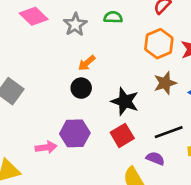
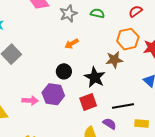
brown star: (165, 83) -> (114, 60), moved
black circle: (81, 88) -> (64, 71), moved

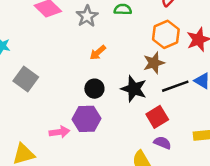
red square: (88, 102) -> (157, 117), moved
black line: (123, 106) -> (175, 86), moved

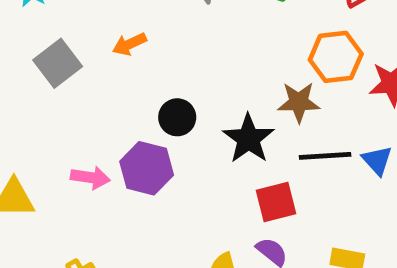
orange arrow: (98, 53) -> (129, 44), moved

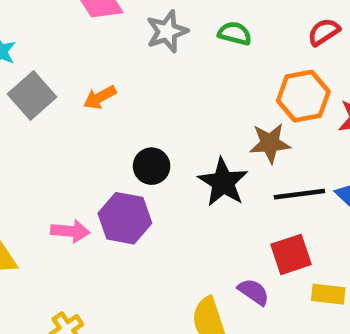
gray square: (58, 63) -> (32, 95), moved
red square: (276, 202) -> (291, 254), moved

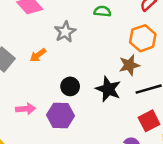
gray star: (167, 31) -> (65, 32), moved
pink arrow: (70, 231) -> (26, 109), moved

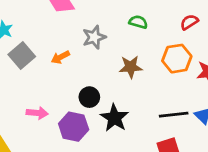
brown star: (129, 65) -> (131, 67), moved
black star: (108, 89) -> (114, 118), moved

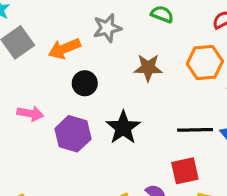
orange arrow: (60, 57) -> (64, 49), size x1.4
black circle: (89, 97) -> (85, 83), moved

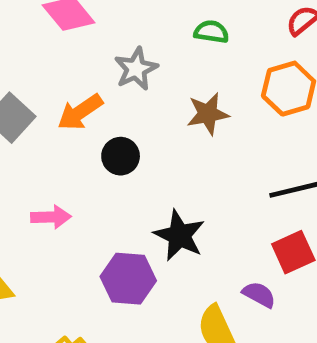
black star: (123, 128) -> (179, 235), moved
purple hexagon: (73, 134) -> (128, 279), moved

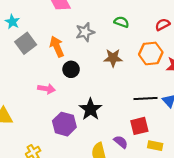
orange arrow: (80, 112) -> (57, 47), turned 90
pink arrow: (51, 217) -> (46, 89), moved

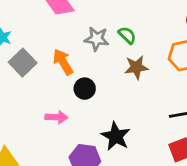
green semicircle: (121, 22) -> (127, 35), moved, turned 32
gray star: (85, 32) -> (97, 39), turned 30

